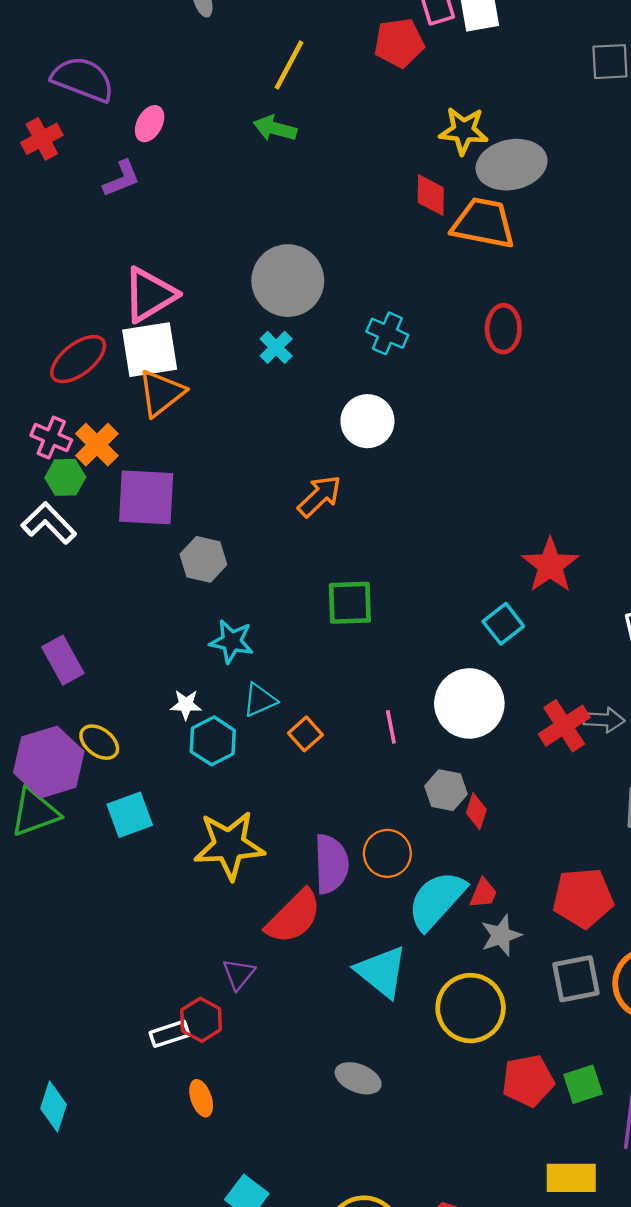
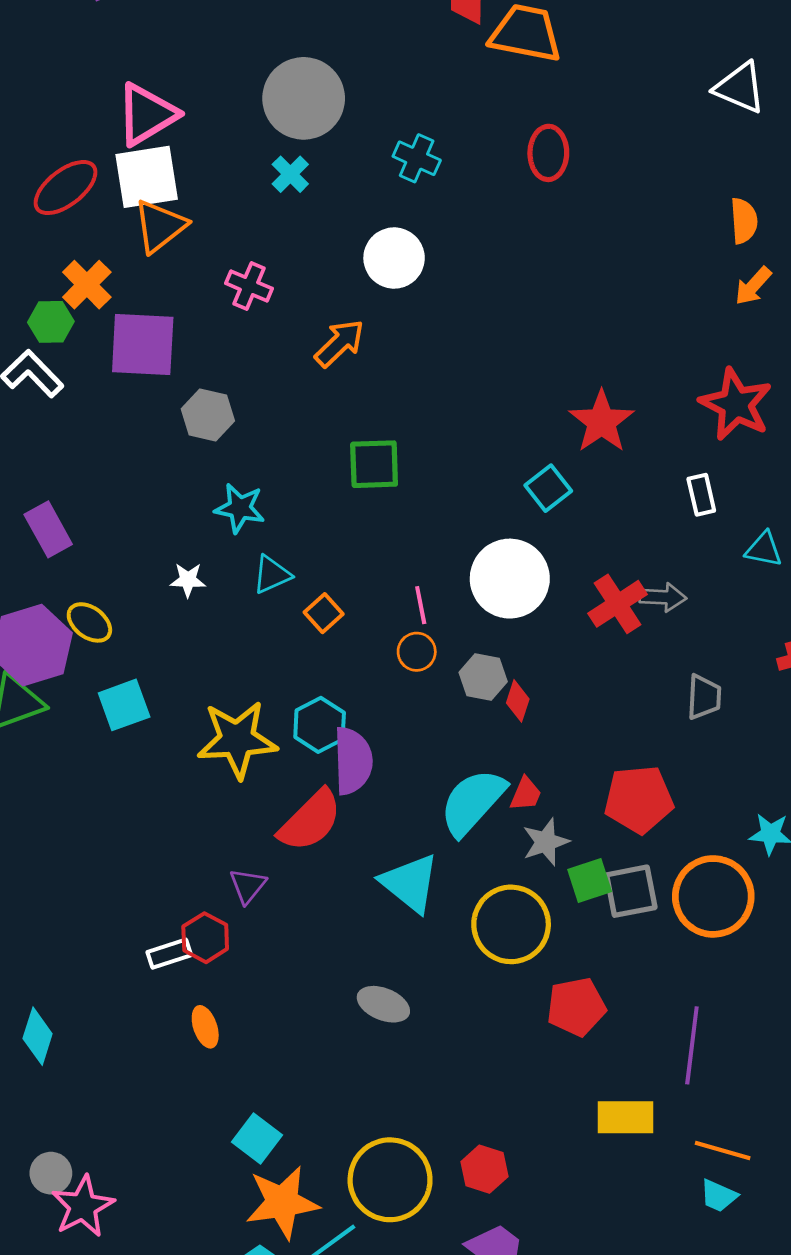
pink cross: (51, 438) -> (249, 286), moved
cyan hexagon: (213, 741) -> (320, 725), moved
orange circle: (387, 853) -> (417, 652), moved, size x0.7
green square: (583, 1084) -> (590, 880), moved

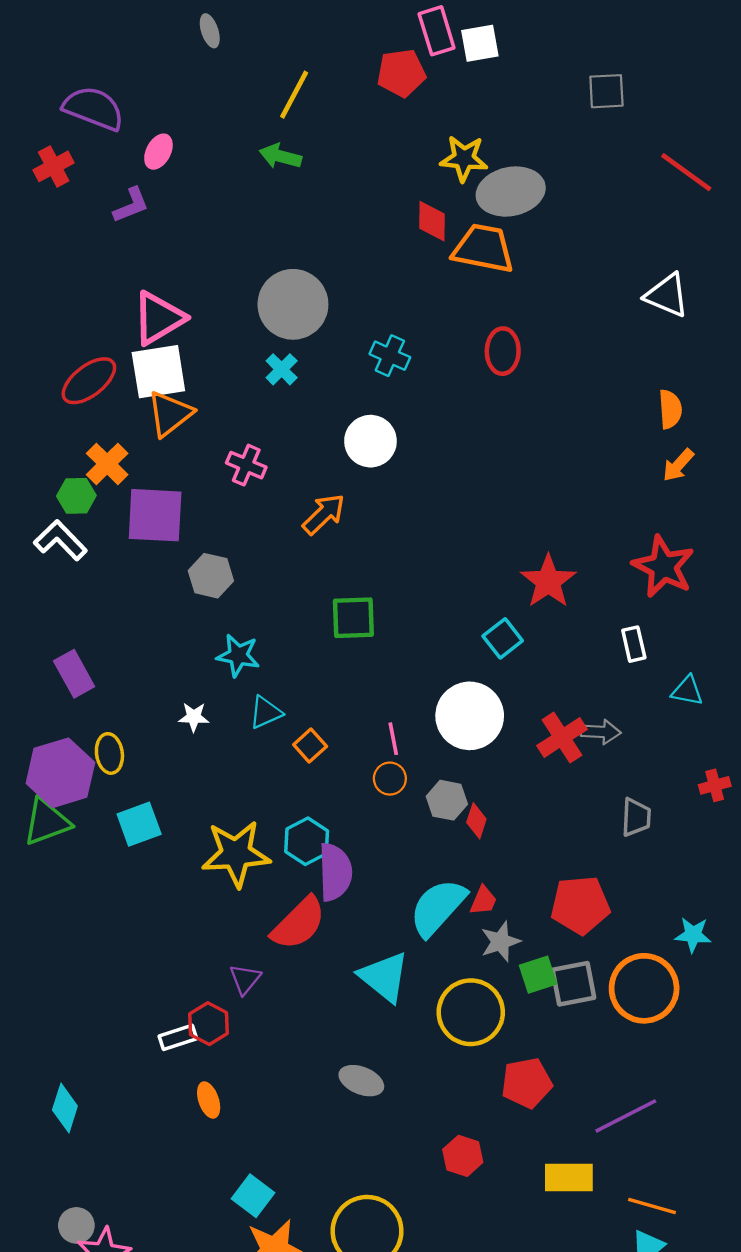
yellow ellipse: (89, 622) -> (109, 753), turned 45
purple line: (692, 1045) -> (626, 1116), turned 56
red hexagon: (484, 1169) -> (463, 1156), moved

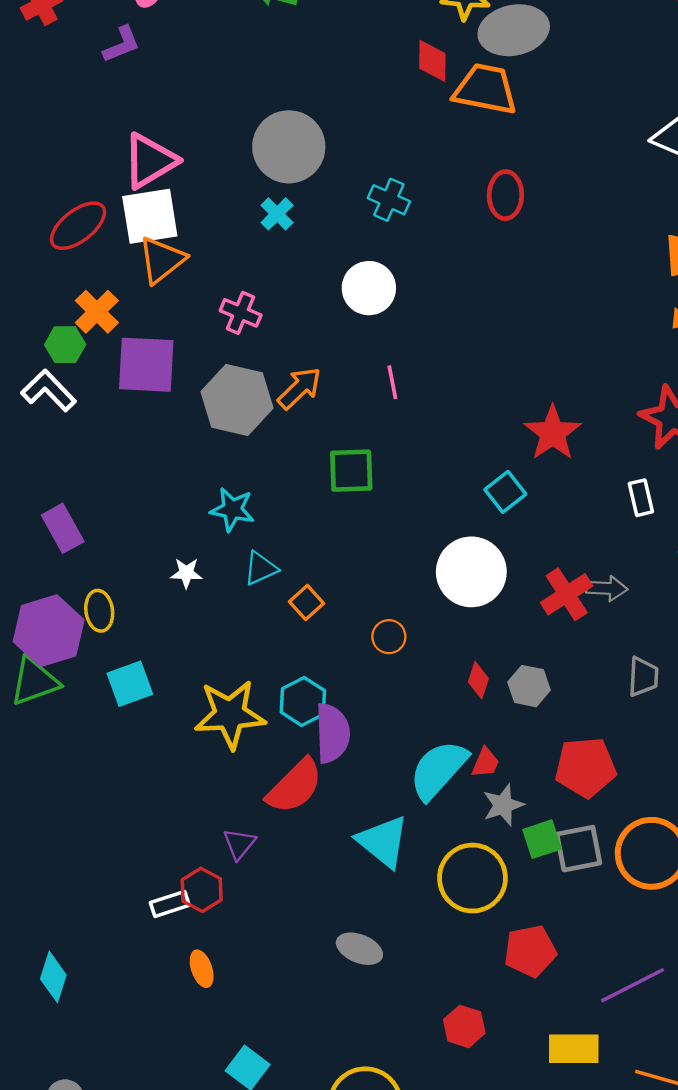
orange arrow: (324, 514) -> (299, 388), moved
gray hexagon: (211, 576) -> (237, 400), moved, size x1.5
pink line: (393, 739) -> (392, 382), moved
gray hexagon: (447, 800) -> (529, 686), moved

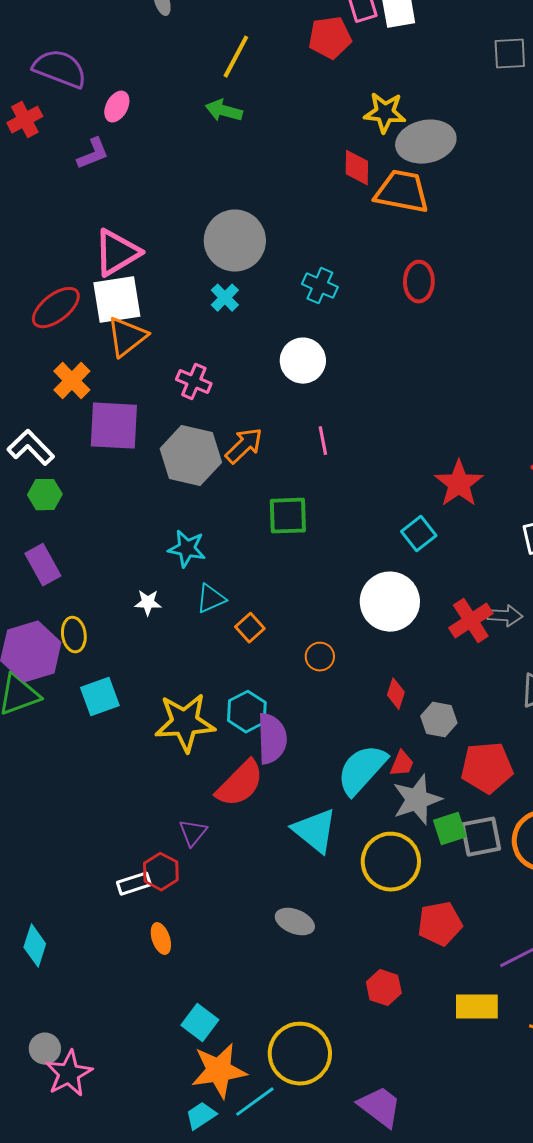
green hexagon: (65, 345) -> (45, 495), moved
gray hexagon: (529, 686) -> (439, 720), moved
gray star: (503, 805) -> (417, 800), size x1.4

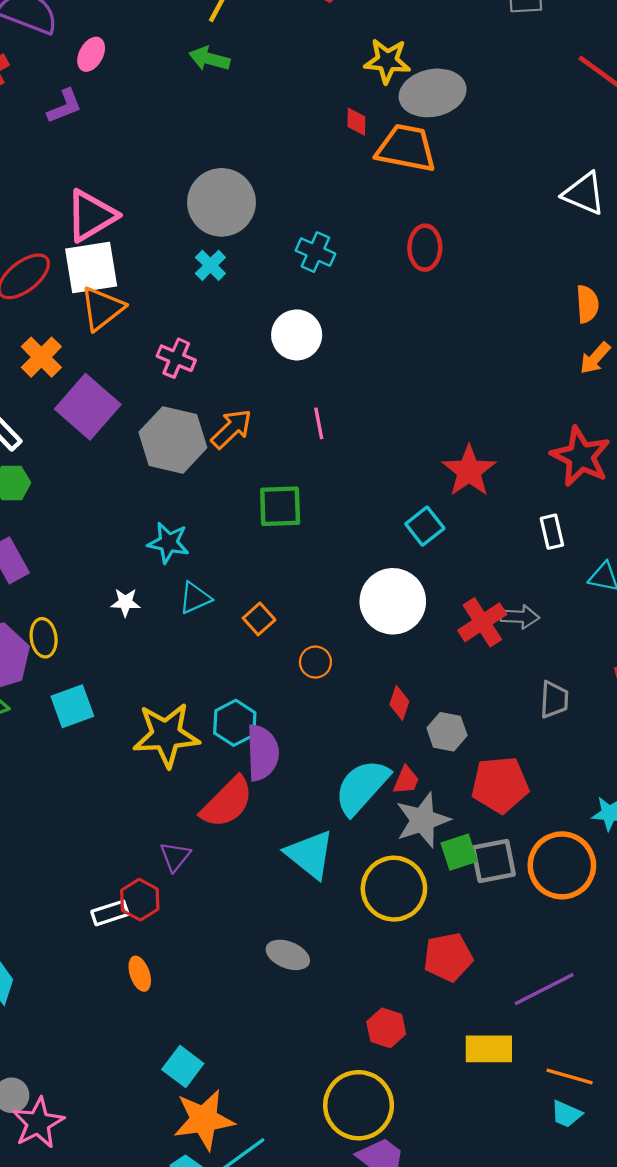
red diamond: (357, 168) -> (356, 122), size x0.7
purple square: (114, 426) -> (88, 407), turned 38
orange square: (250, 628) -> (259, 619), moved
yellow circle: (300, 1054) -> (359, 1105), moved

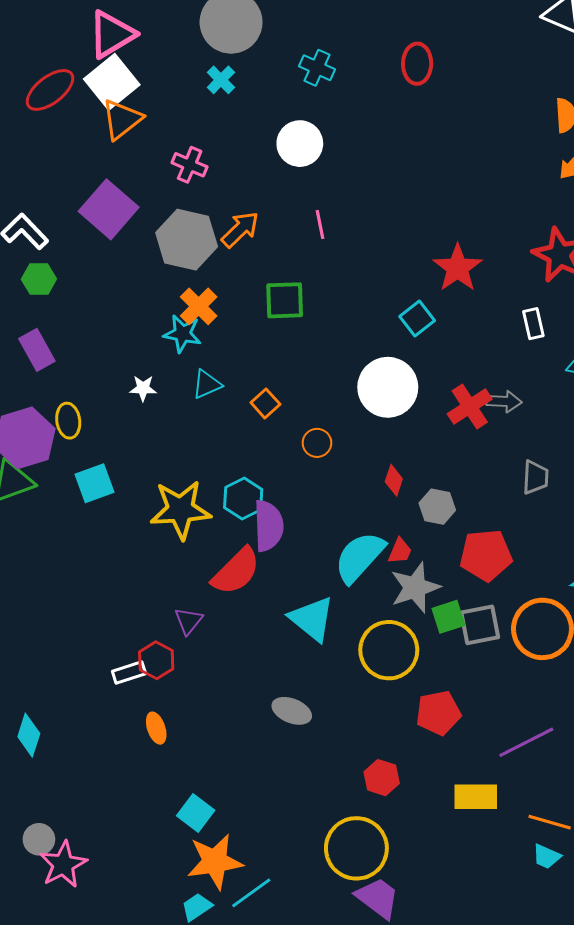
white square: (91, 268) -> (112, 82), turned -30
orange cross: (41, 357) -> (199, 306), moved

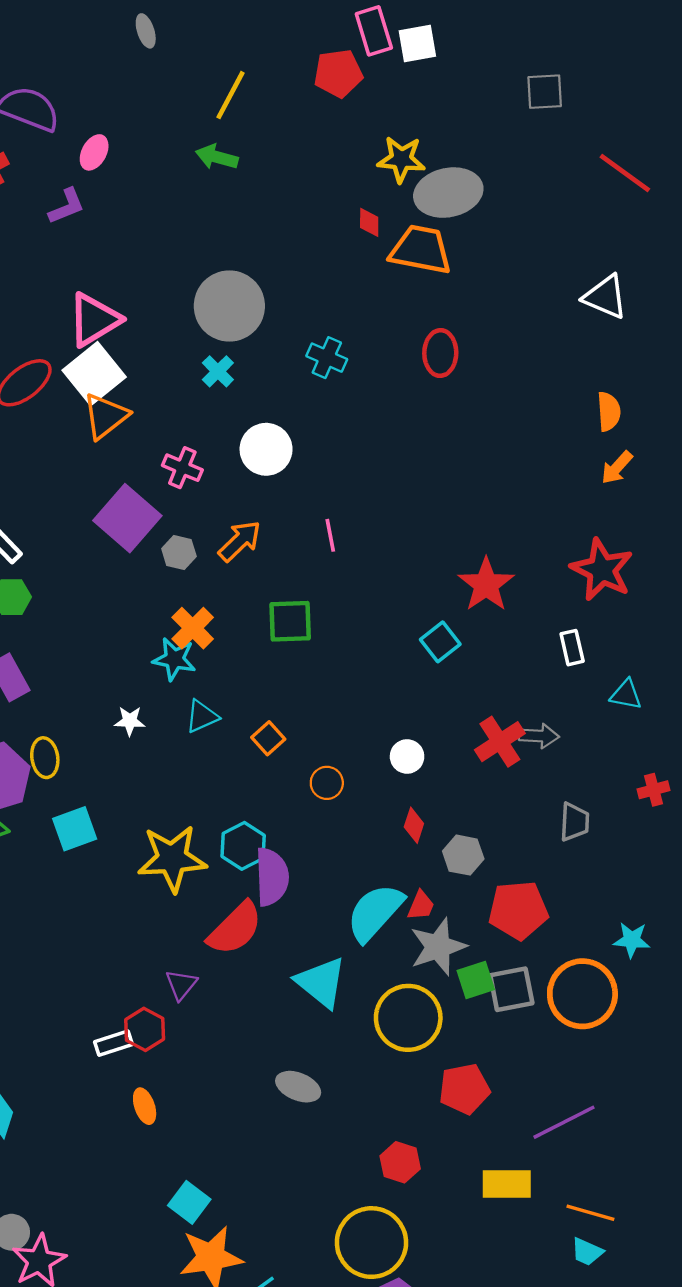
white circle: (300, 144) -> (266, 449), moved
purple square: (109, 209) -> (127, 518), moved
gray hexagon: (187, 240) -> (179, 552), size x0.5
white circle: (388, 387) -> (407, 757), moved, size x0.5

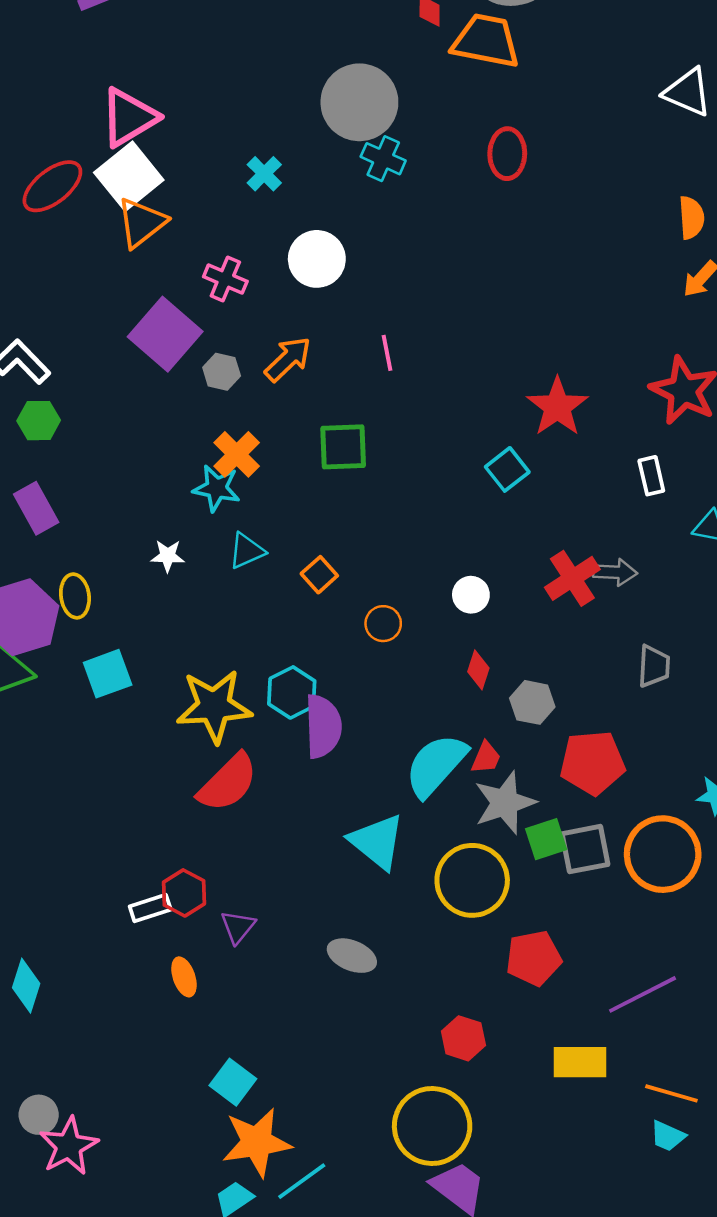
gray circle: (229, 306) -> (359, 102), moved
red semicircle: (235, 928) -> (228, 783), moved
purple triangle: (181, 985) -> (238, 927), moved

